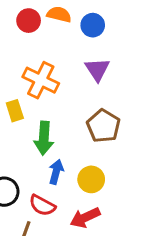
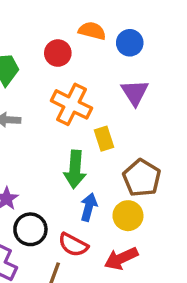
red circle: (29, 21) -> (58, 53), moved
yellow rectangle: (15, 111) -> (104, 139), moved
brown pentagon: (103, 126) -> (142, 178), moved

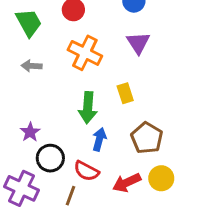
yellow rectangle: (104, 139) -> (125, 93), moved
brown pentagon: (142, 178) -> (147, 138), moved
yellow circle: (128, 216) -> (161, 178), moved

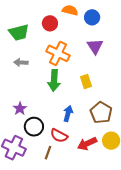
green trapezoid: (29, 23) -> (19, 32), turned 105
green arrow: (88, 108) -> (54, 80), moved

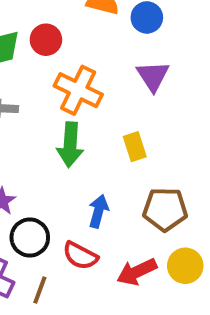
red circle: (50, 23) -> (46, 40), moved
brown pentagon: (101, 113) -> (165, 209), turned -30
brown line: (48, 153) -> (40, 290), moved

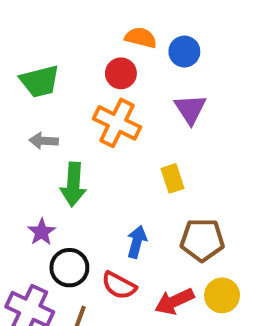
red circle: (46, 40) -> (121, 73), moved
green arrow: (70, 145) -> (73, 184), moved

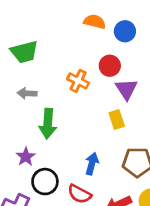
red circle: (121, 73) -> (110, 66), moved
purple triangle: (190, 109) -> (126, 89), moved
orange cross: (117, 123) -> (78, 81), size x0.7

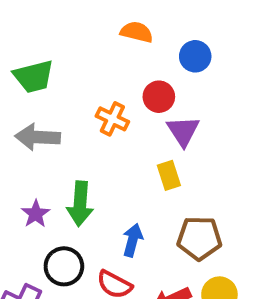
blue circle: (125, 31) -> (195, 56), moved
gray arrow: (27, 93) -> (38, 137), size x1.5
green arrow: (48, 124) -> (80, 204), moved
purple star: (26, 157) -> (36, 214), moved

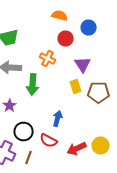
red circle: (159, 97) -> (66, 38), moved
green arrow: (80, 204) -> (33, 84), moved
brown pentagon: (199, 238) -> (99, 92), moved

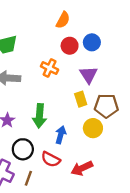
orange semicircle: (60, 16) -> (63, 20), turned 105
blue circle: (89, 28) -> (92, 42), moved
green arrow: (33, 84) -> (40, 116), moved
yellow circle: (101, 146) -> (93, 128), moved

